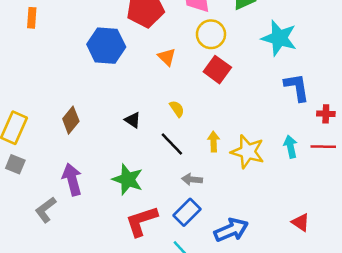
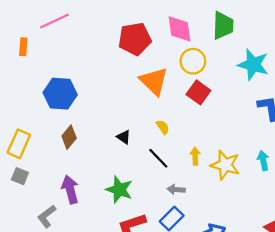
orange rectangle: (32, 18) -> (23, 47), moved
blue hexagon: (106, 46) -> (60, 94), moved
orange triangle: (167, 57) -> (154, 81), size x1.8

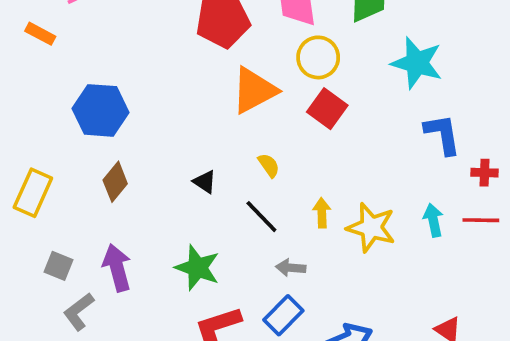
orange rectangle: (23, 47) -> (40, 34), turned -66
orange triangle: (154, 81) -> (254, 90), turned 48
gray square: (20, 176) -> (59, 266), moved

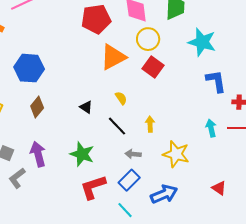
yellow star: (371, 227) -> (176, 154), moved

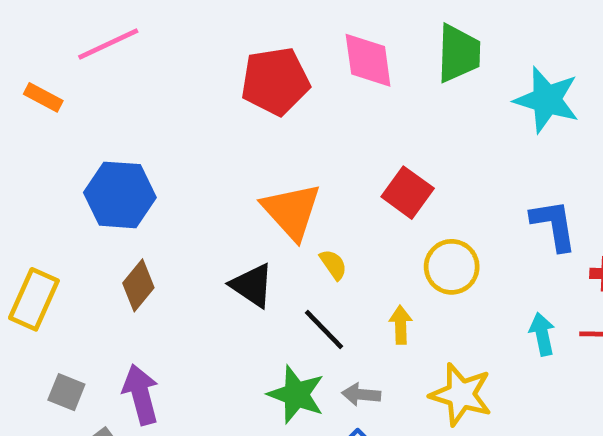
yellow circle: (148, 39) -> (452, 267), moved
cyan star: (202, 42) -> (547, 100), moved
orange triangle: (113, 57) -> (292, 211), moved, turned -44
black triangle: (86, 107) -> (252, 285), size x1.5
green star: (82, 154) -> (296, 394), moved

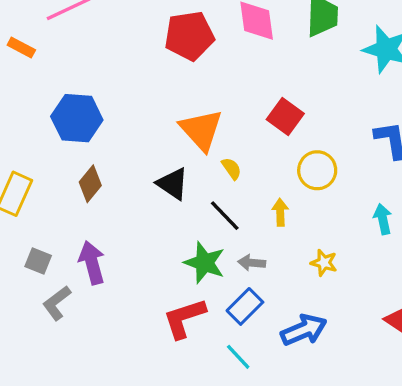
yellow star: (461, 394) -> (324, 263), size x0.6

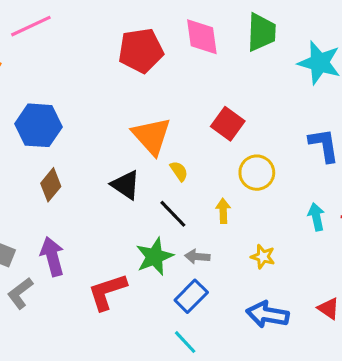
green star: (205, 263) -> (155, 257), turned 30
red L-shape: (184, 318) -> (107, 292), moved
blue arrow: (304, 330) -> (267, 315), moved, turned -147

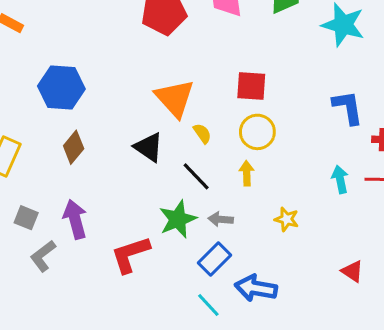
red square: (228, 124) -> (251, 86), turned -32
yellow circle: (257, 173) -> (257, 132), moved
blue arrow: (267, 315) -> (256, 288), moved

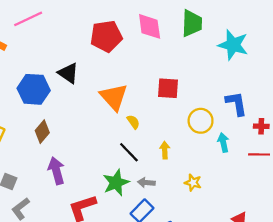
yellow circle: (257, 132) -> (201, 121), moved
black triangle: (149, 147) -> (68, 73), moved
cyan arrow: (340, 179) -> (223, 142), moved
purple arrow: (75, 219) -> (56, 171), moved

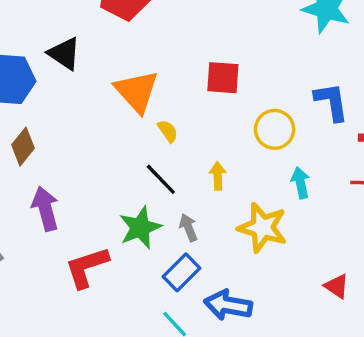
cyan arrow: (223, 142) -> (300, 183), moved
gray arrow: (146, 183) -> (188, 228), turned 63
yellow star: (193, 183) -> (263, 228), size x1.8

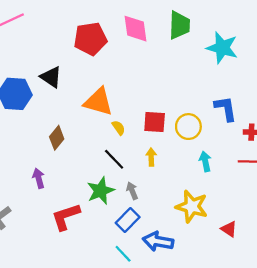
red square: (223, 78) -> (155, 122), moved
orange triangle: (137, 91) -> (98, 102), turned -32
brown diamond: (23, 147) -> (57, 138), moved
purple arrow: (45, 209) -> (39, 178), size x0.7
yellow star: (263, 228) -> (192, 206), moved

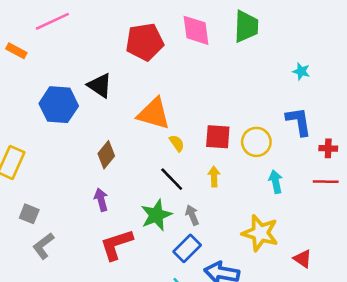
cyan star: (222, 48) -> (301, 71), moved, size x0.5
purple arrow: (39, 178) -> (101, 200), moved

